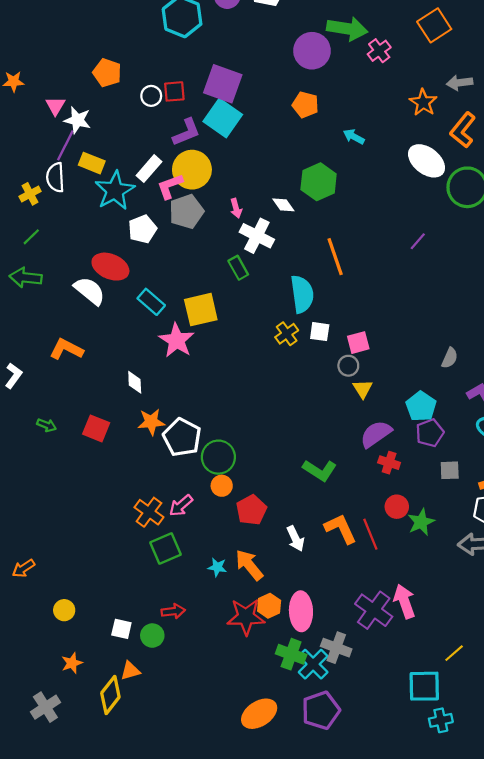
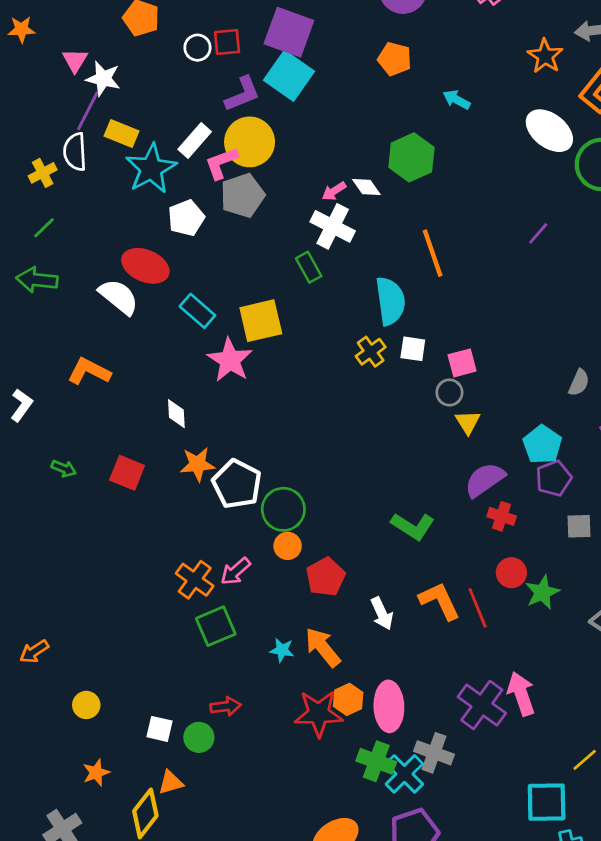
pink arrow: (236, 208) -> (334, 191), moved, turned 72

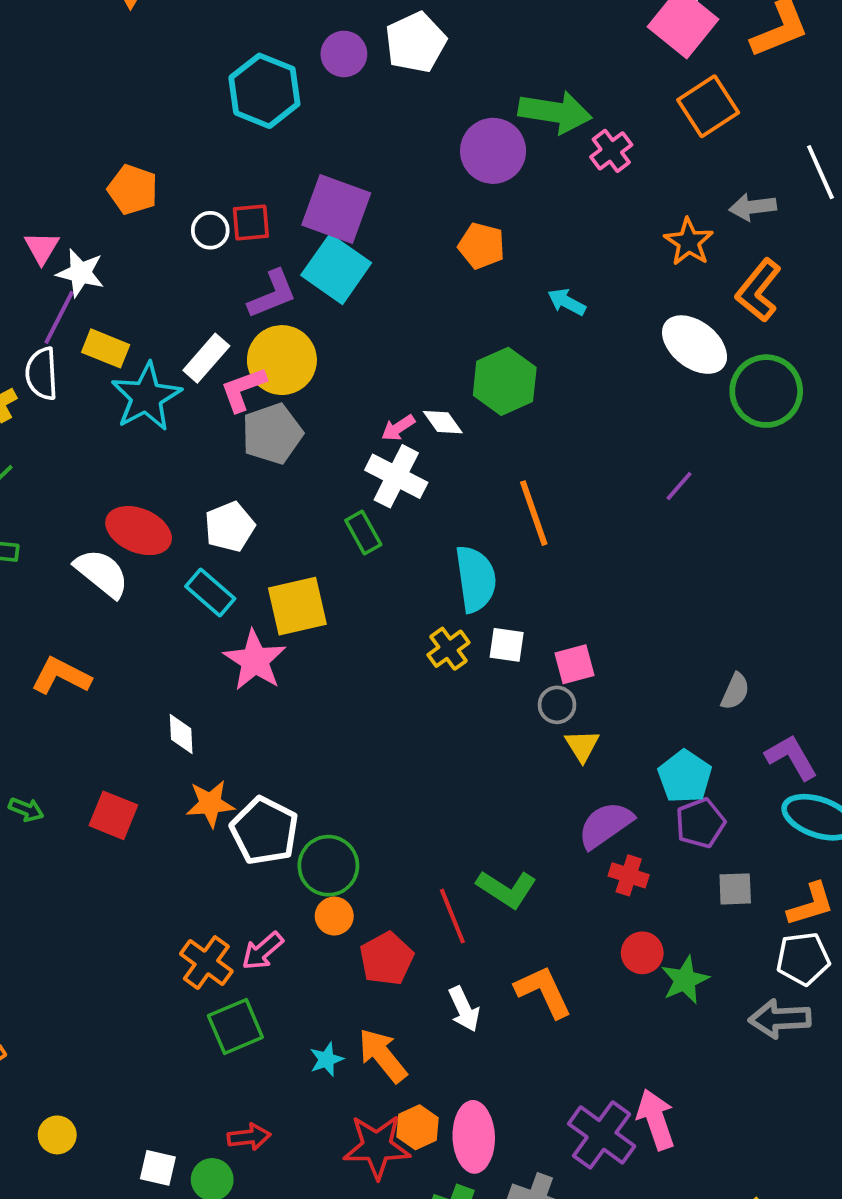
white pentagon: (186, 218) -> (230, 527), moved
red line: (478, 608) -> (452, 916), moved
cyan star: (282, 650) -> (326, 1059), turned -30

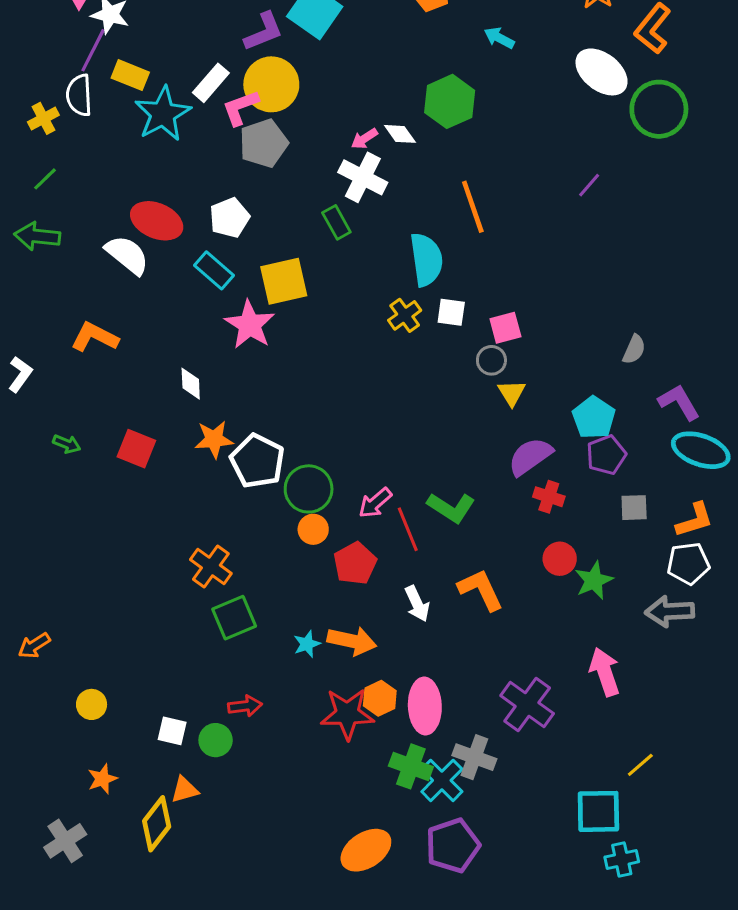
pink arrow: (263, 951) -> (375, 503), moved
orange arrow: (383, 1056) -> (352, 641), turned 141
pink arrow: (656, 1119) -> (605, 672), moved

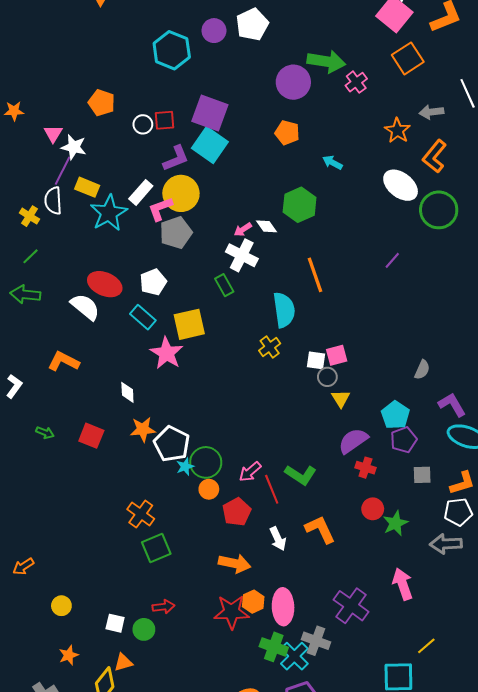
yellow cross: (43, 118) -> (29, 216), turned -30
white square: (451, 312) -> (316, 360), moved
cyan star: (307, 644) -> (185, 467), moved

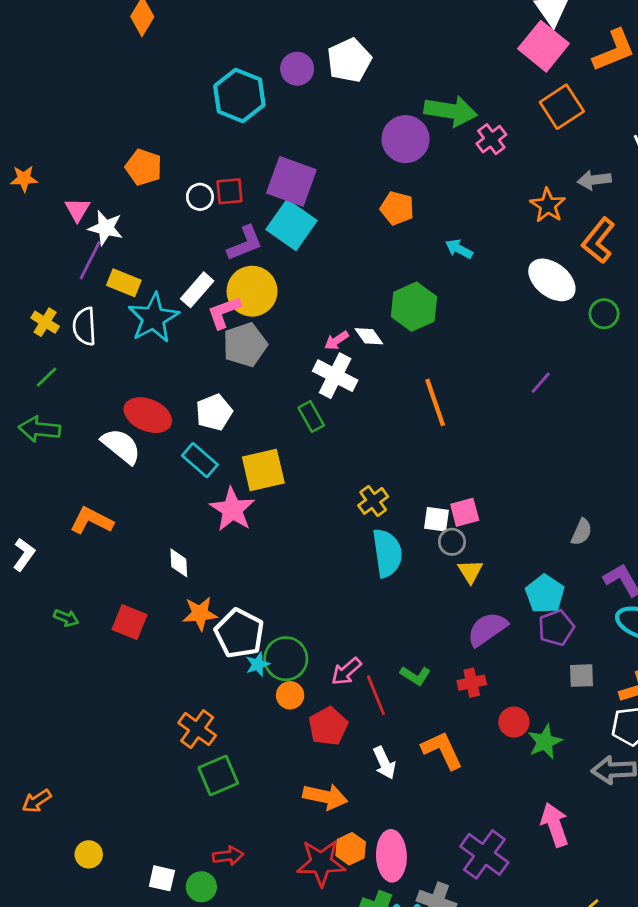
white semicircle: (53, 201) -> (84, 326), moved
green circle: (439, 210) -> (604, 314), size x0.6
cyan semicircle: (284, 310) -> (387, 553), moved
red cross: (365, 468) -> (472, 683), moved, turned -30
green L-shape: (301, 475) -> (415, 676), size x0.7

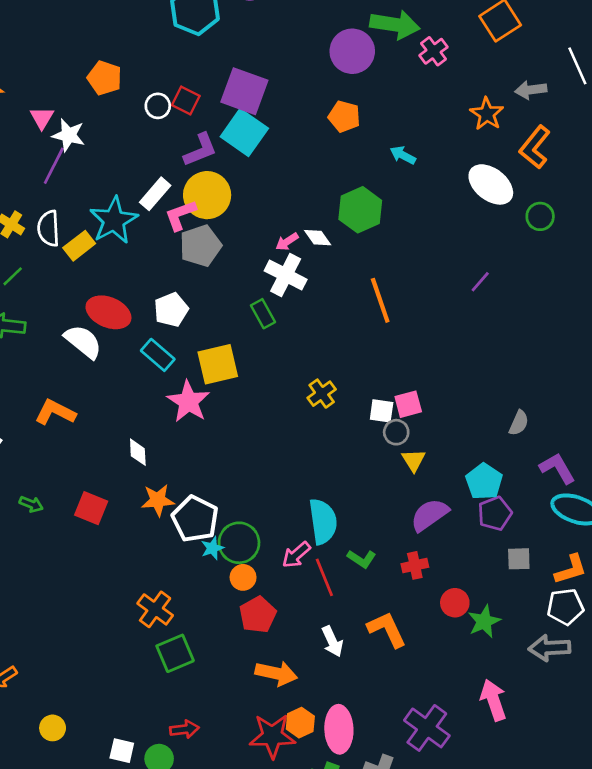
red square: (230, 191) -> (186, 101), turned 32
yellow rectangle: (124, 283) -> (79, 246), moved, turned -60
cyan semicircle: (387, 553) -> (323, 521), moved
red pentagon: (328, 726) -> (258, 615), moved

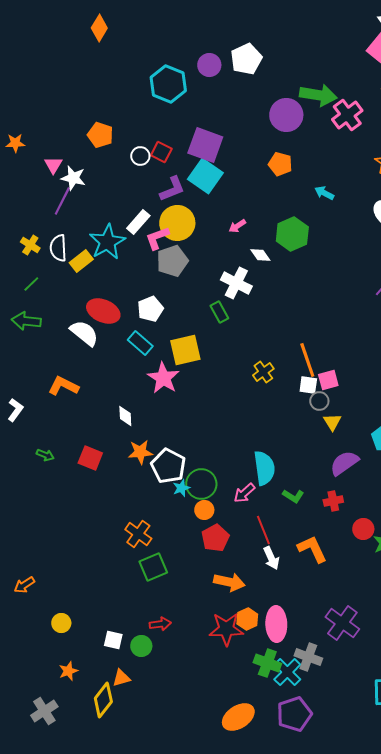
pink cross: (434, 51) -> (347, 115), size x1.4
pink arrow: (287, 242) -> (237, 226), moved
orange line: (380, 300) -> (307, 360), moved
red line: (324, 577) -> (263, 530), moved

